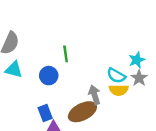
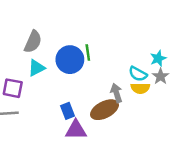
cyan triangle: (14, 70) -> (37, 68), turned -42
blue circle: (49, 76) -> (70, 60), moved, size x1.5

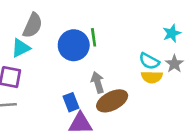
cyan star: (158, 58) -> (172, 33), moved
cyan triangle: (37, 68) -> (21, 48), moved
gray arrow: (116, 93) -> (98, 82), moved

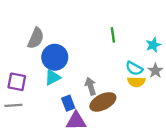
green line: (94, 37) -> (113, 35), moved
blue circle: (74, 45) -> (55, 57), moved
cyan triangle: (21, 48) -> (53, 77), moved

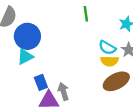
gray arrow: (91, 86) -> (63, 91), moved
brown ellipse: (103, 102) -> (116, 81), moved

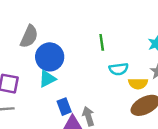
green line: (86, 14) -> (102, 42), moved
cyan semicircle: (107, 48) -> (119, 69), moved, turned -36

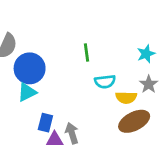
blue rectangle: (64, 107) -> (45, 123), turned 35

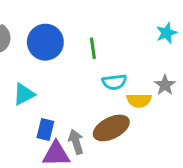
cyan star: (146, 54) -> (166, 33), moved
blue circle: (30, 68) -> (45, 42), moved
brown ellipse: (134, 121) -> (111, 128), moved

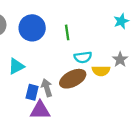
brown ellipse: (111, 128) -> (73, 79), moved
gray arrow: (76, 142) -> (47, 88), moved

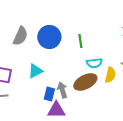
yellow semicircle: (101, 71) -> (110, 75), turned -77

